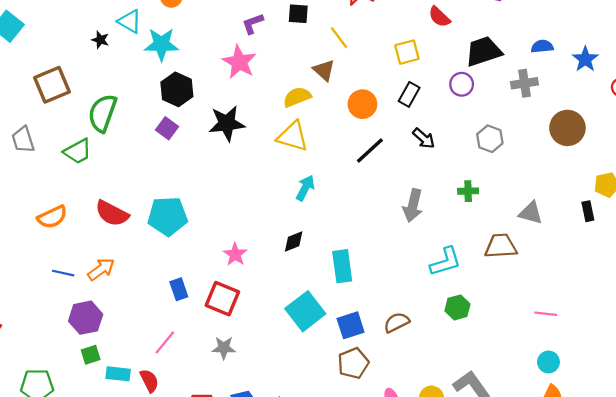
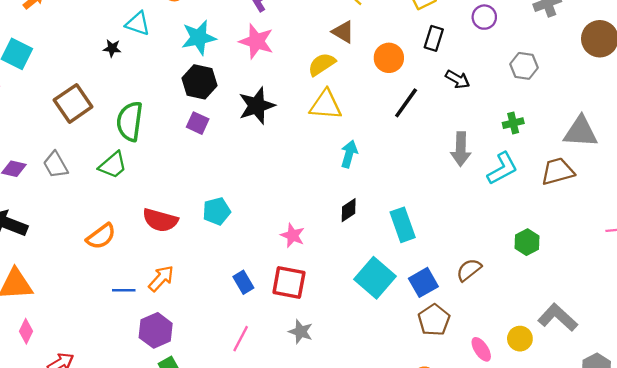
cyan star: (161, 44) -> (199, 38), moved
gray triangle: (531, 213) -> (581, 132), size x1.4
cyan pentagon: (168, 216) -> (217, 211), size x0.7
cyan L-shape: (445, 262) -> (502, 168), moved
gray star: (224, 348) -> (301, 332), turned 30

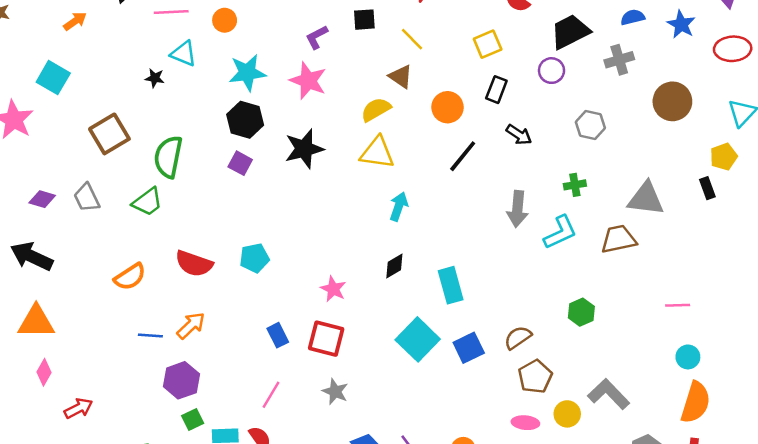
brown pentagon: (434, 320) -> (535, 377), moved
pink ellipse: (481, 349) -> (525, 423), turned -55

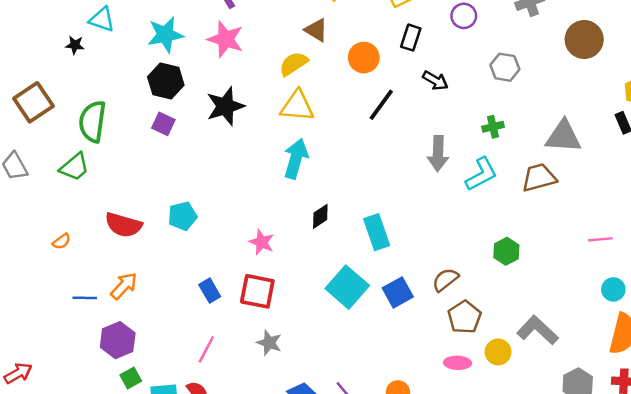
cyan arrow: (399, 206) -> (296, 159), moved, size x1.4
orange semicircle: (130, 277) -> (61, 241), size x0.6

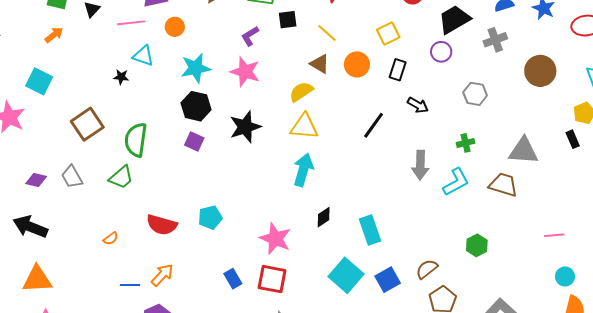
orange circle: (364, 58) -> (357, 64), moved
brown trapezoid: (539, 178) -> (503, 185), turned 32
pink star: (262, 242) -> (275, 239), size x1.5

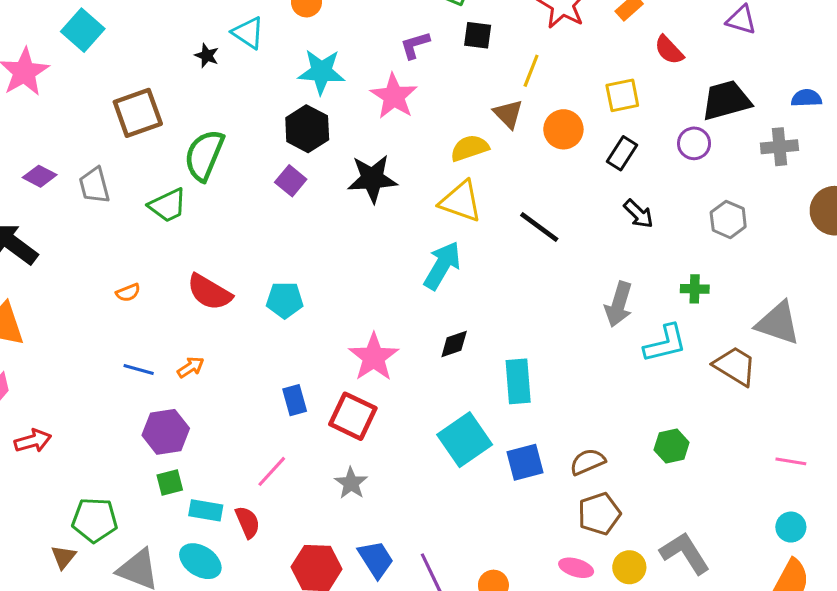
yellow line: (327, 33) -> (531, 71), turned 55
black line: (374, 125) -> (539, 227), moved, turned 76
orange arrow: (162, 275) -> (191, 367), size x0.7

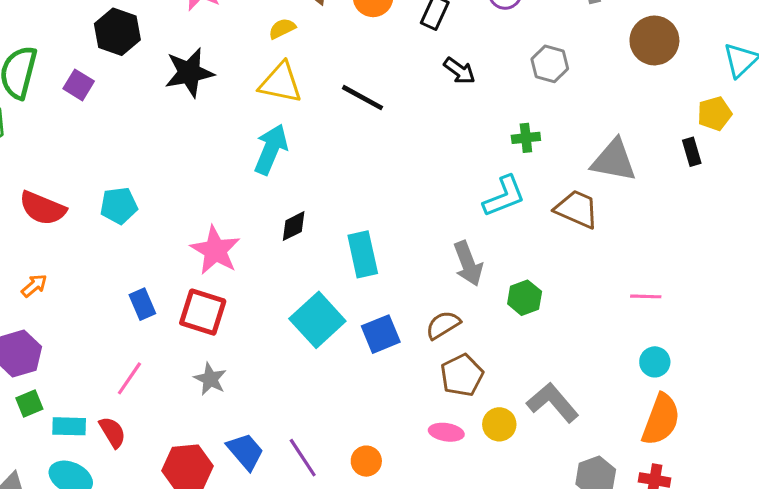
yellow semicircle: (470, 148) -> (282, 29), size x0.7
purple square: (291, 181) -> (79, 85), moved
gray arrow: (619, 304) -> (468, 264), moved, turned -30

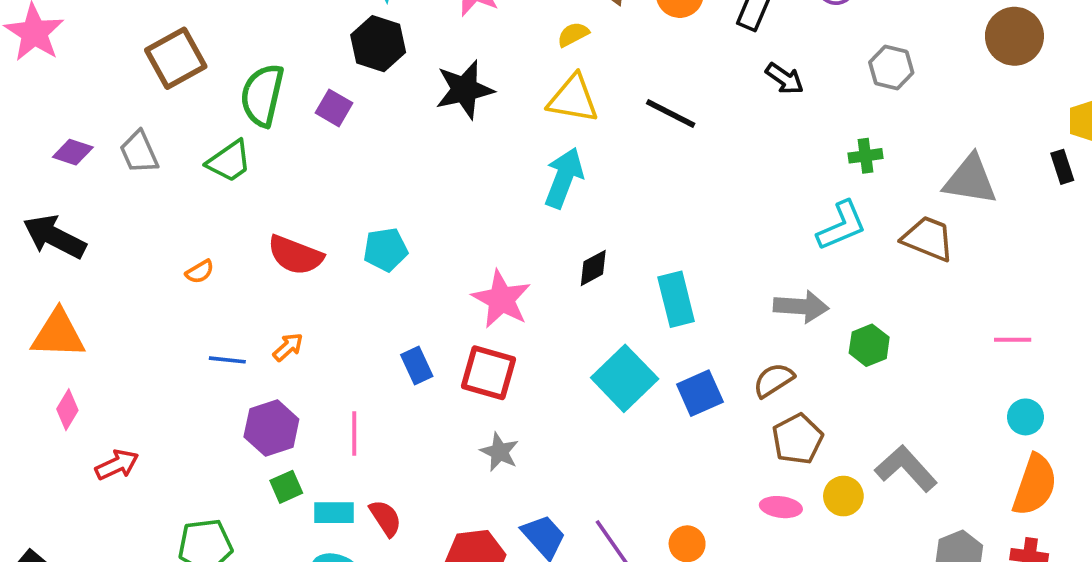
gray arrow: (468, 264) -> (801, 307), turned -63
pink line: (129, 378) -> (354, 433), moved, turned -33

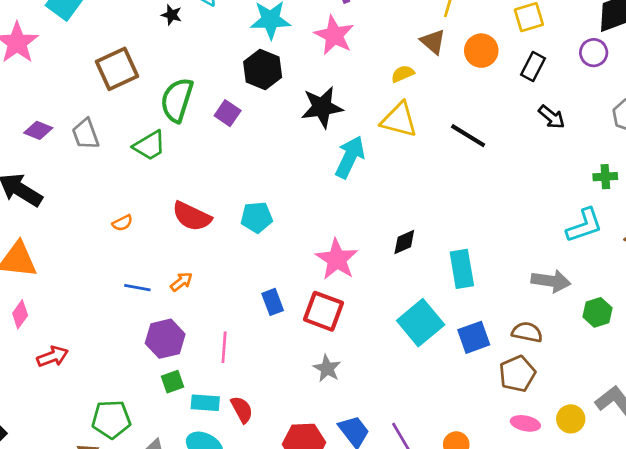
cyan arrow: (564, 178) -> (350, 157), moved
brown semicircle: (774, 380) -> (527, 332), turned 40
brown pentagon: (797, 439) -> (517, 374), moved

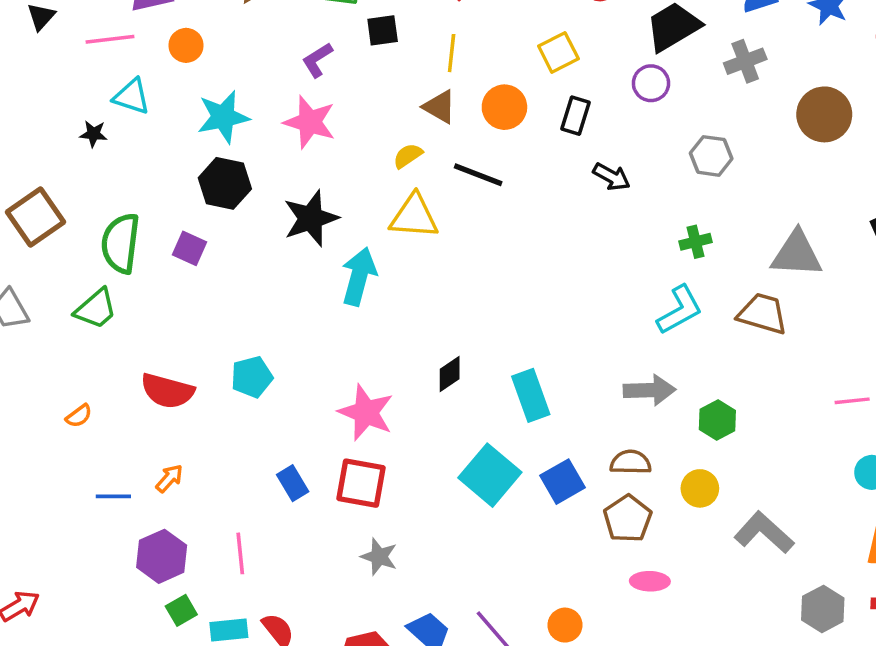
black line: (468, 136) -> (478, 175), moved
yellow circle: (571, 419) -> (700, 488), moved

